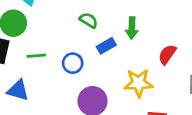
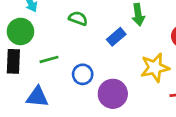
green semicircle: (89, 20) -> (78, 18), moved
blue circle: (73, 63) -> (83, 74), moved

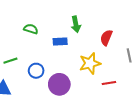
blue rectangle: (116, 37) -> (60, 42), turned 40

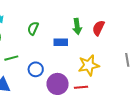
green semicircle: (31, 29) -> (33, 28), turned -88
red semicircle: (106, 38) -> (98, 28), moved
red line: (109, 83) -> (81, 87), moved

